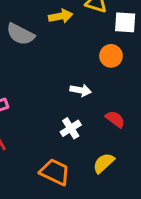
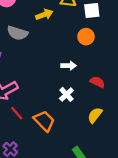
orange trapezoid: (55, 172) -> (44, 121), moved, turned 30

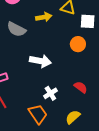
white arrow: (69, 66) -> (40, 61), moved, size x1.5
orange trapezoid: (44, 121) -> (38, 114), moved

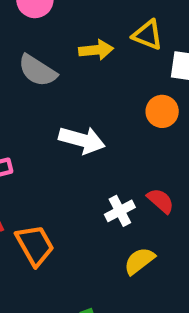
white cross: (50, 93) -> (120, 211), moved
orange trapezoid: (38, 114) -> (35, 245), moved

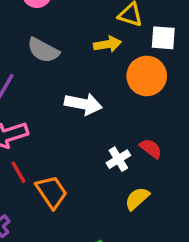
yellow arrow: (96, 50) -> (107, 44), moved
orange circle: (162, 111) -> (147, 76), size x1.5

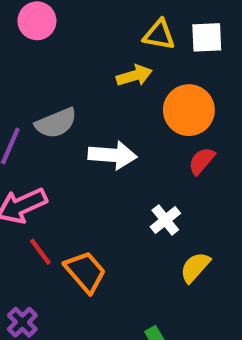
white square: (163, 38) -> (207, 37), moved
gray semicircle: (43, 50) -> (56, 123), moved, turned -44
red semicircle: (151, 149) -> (202, 161), moved, turned -80

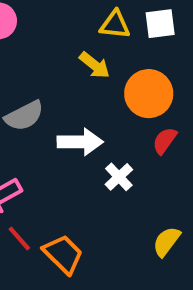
yellow arrow: (134, 76) -> (95, 65), turned 60
white cross: (165, 220) -> (119, 177), moved

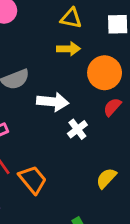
yellow triangle: (115, 25) -> (71, 18), moved
yellow arrow: (95, 65) -> (68, 49), turned -45

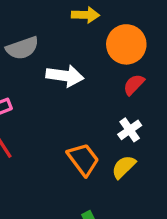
white cross: (77, 129) -> (130, 130), moved
orange trapezoid: (33, 180) -> (83, 159), moved

